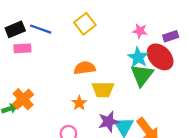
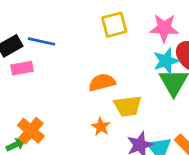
yellow square: (85, 24) -> (114, 25), moved, turned 30
pink star: (140, 31) -> (164, 28), size x1.5
cyan star: (138, 57) -> (166, 61), turned 30

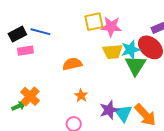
pink star: (164, 28) -> (111, 27), moved
orange semicircle: (102, 82) -> (72, 64), moved
yellow trapezoid: (128, 106) -> (113, 52), moved

